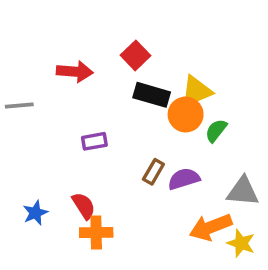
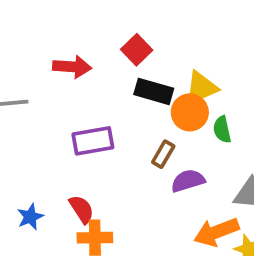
green semicircle: (216, 131) -> (222, 129), turned -50
purple rectangle: (94, 141) -> (93, 141), size x1.5
brown rectangle: (153, 172) -> (163, 154), moved

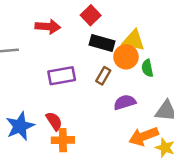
yellow triangle: (201, 88) -> (134, 40), turned 35
brown rectangle: (163, 154) -> (103, 76), moved
blue star: (30, 217) -> (20, 126), size x1.6

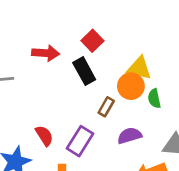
black rectangle: (102, 43) -> (84, 71), moved, turned 45
purple rectangle: (62, 76) -> (80, 141), moved, turned -48
red semicircle: (54, 121) -> (44, 136), moved

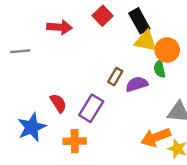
black rectangle: (84, 71) -> (139, 21), moved
orange circle: (131, 86) -> (167, 50), moved
purple semicircle: (130, 136) -> (137, 84), moved

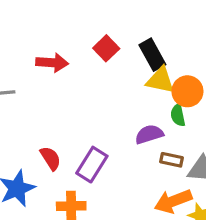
brown rectangle: (115, 77) -> (172, 160), moved, turned 72

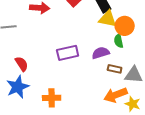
red semicircle: (50, 158) -> (22, 64), moved
purple rectangle: (92, 165) -> (68, 53), moved, turned 45

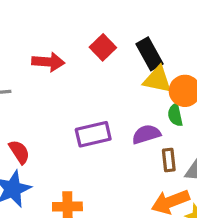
brown rectangle: (115, 69) -> (169, 160), turned 72

